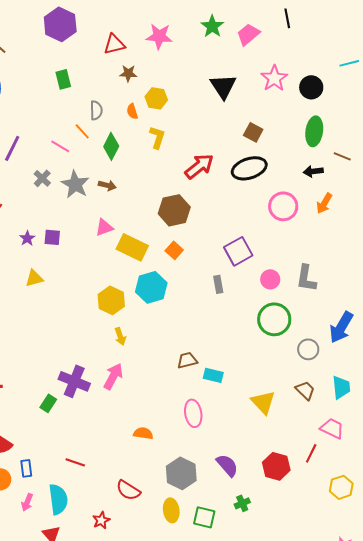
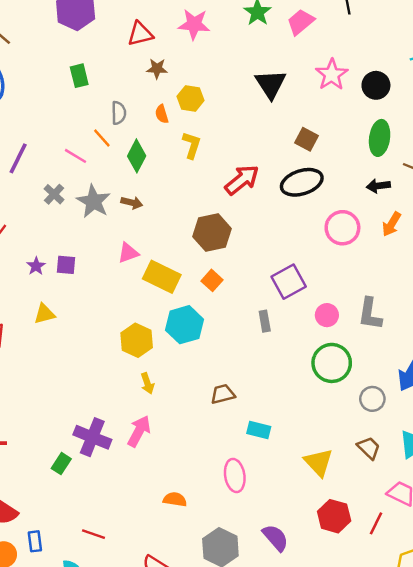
brown trapezoid: (187, 360) -> (223, 394), moved
red hexagon: (276, 466) -> (334, 516), moved

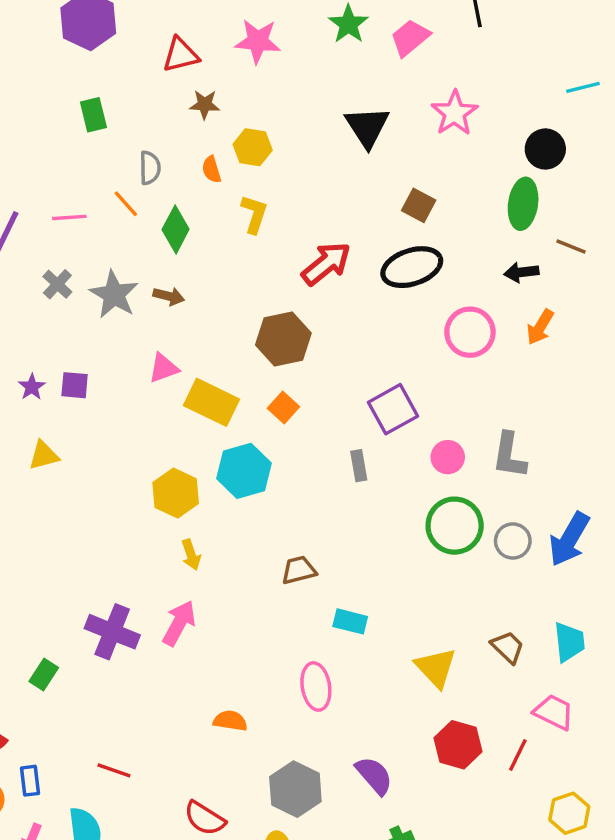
black circle: (376, 85) -> (545, 149), moved
pink line: (76, 156) -> (69, 217), moved, turned -35
gray circle: (372, 399) -> (513, 541), moved
green rectangle: (61, 464) -> (44, 675), moved

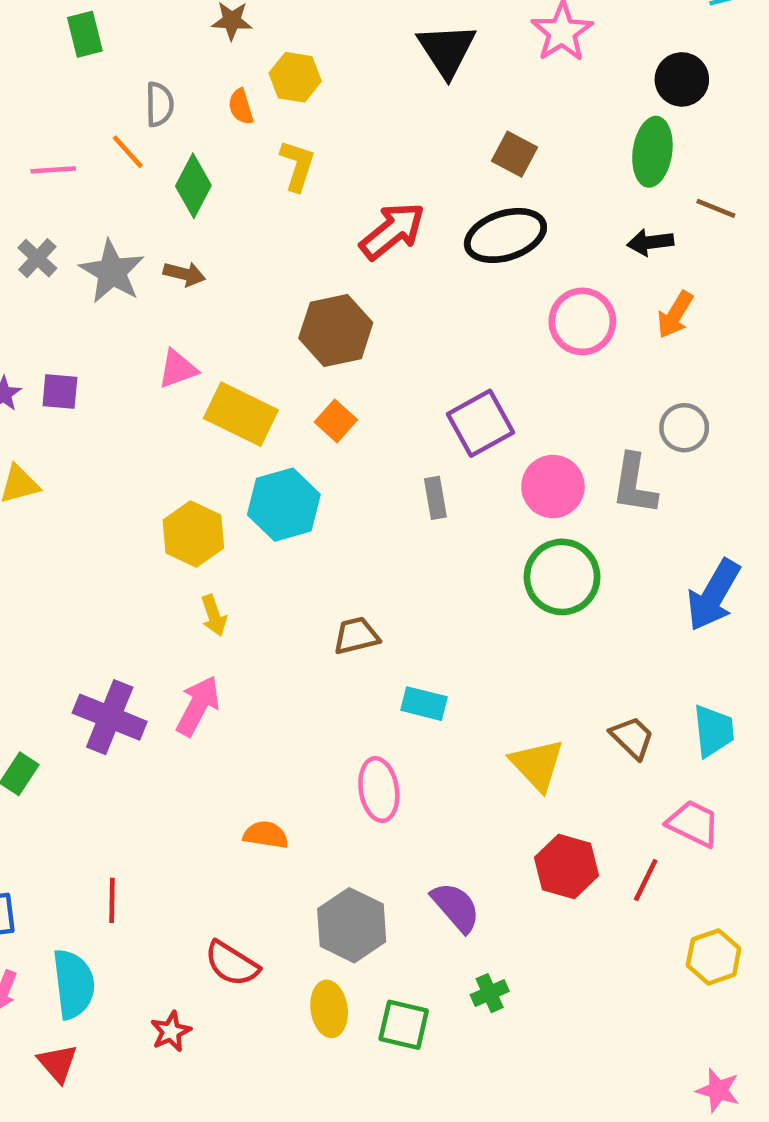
pink circle: (448, 457) -> (553, 487), size x1.4
gray circle: (513, 541) -> (684, 428), moved
red line: (114, 770) -> (112, 900), turned 72

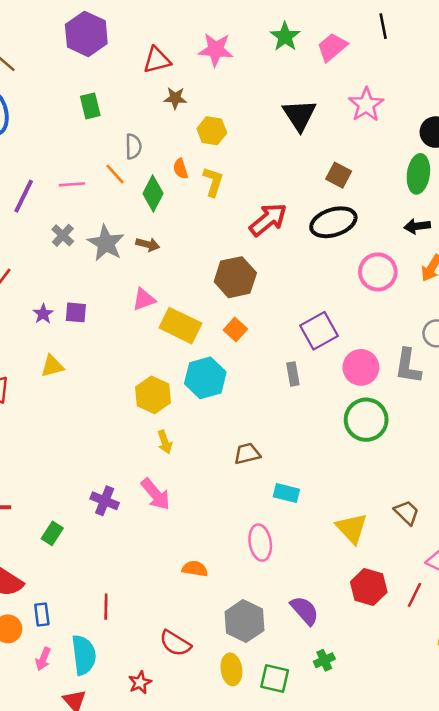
orange semicircle: (241, 107) -> (180, 169), moved
pink arrow: (198, 706) -> (156, 494), turned 112
purple cross: (110, 717) -> (105, 501), size x0.7

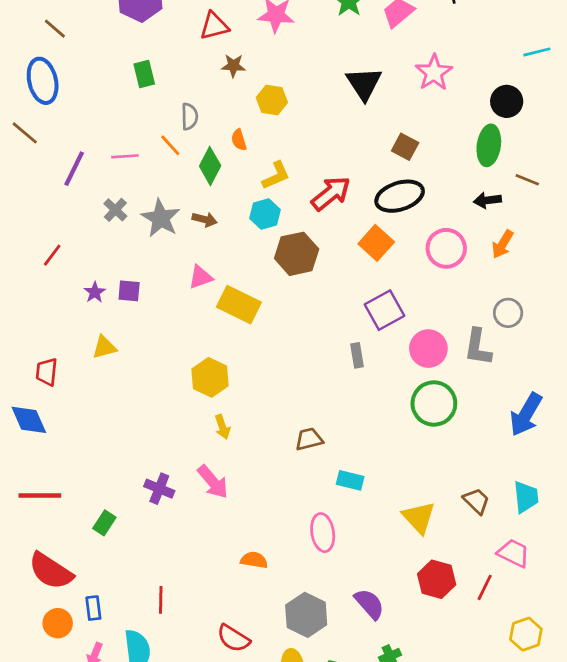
yellow L-shape: (213, 182) -> (276, 176), moved, turned 48
orange square: (235, 329) -> (376, 243), moved, size x1.4
cyan hexagon: (205, 378) -> (265, 214), moved, size x0.7

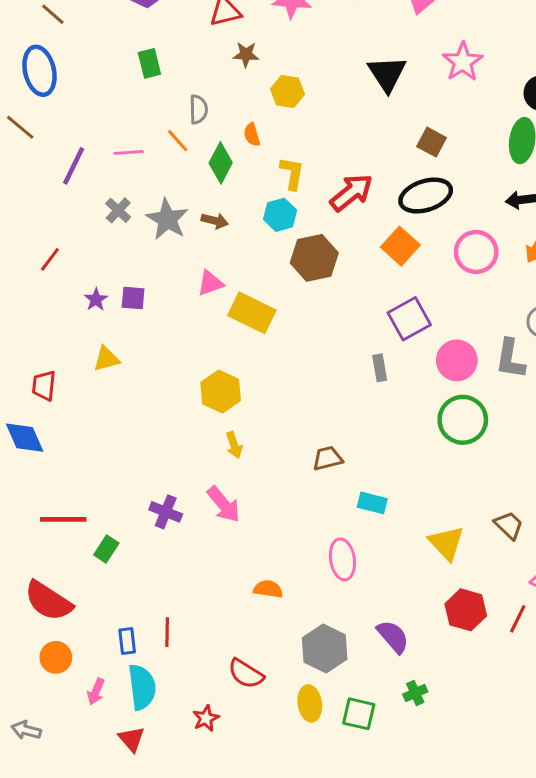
yellow L-shape: (276, 176) -> (292, 173), turned -56
red line: (40, 495) -> (63, 519), moved
blue rectangle: (93, 608) -> (127, 641), moved

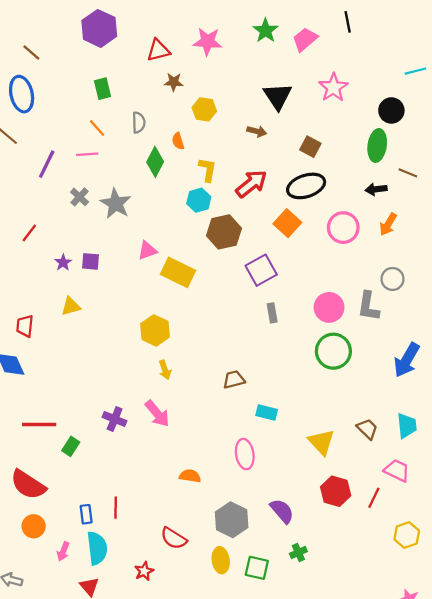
orange line: (178, 141) -> (97, 128), moved
brown arrow: (215, 221) -> (257, 131), moved
purple square: (409, 319) -> (261, 270), moved

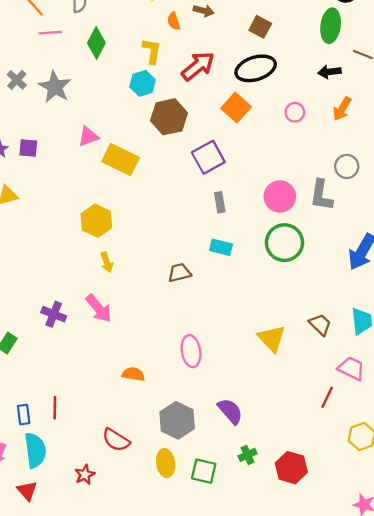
orange semicircle: (178, 141) -> (174, 21), moved
pink line: (87, 154) -> (50, 33), moved
pink circle: (343, 228) -> (295, 112), size x0.6
cyan rectangle: (267, 412) -> (221, 247), moved
red hexagon: (336, 491) -> (291, 468), moved

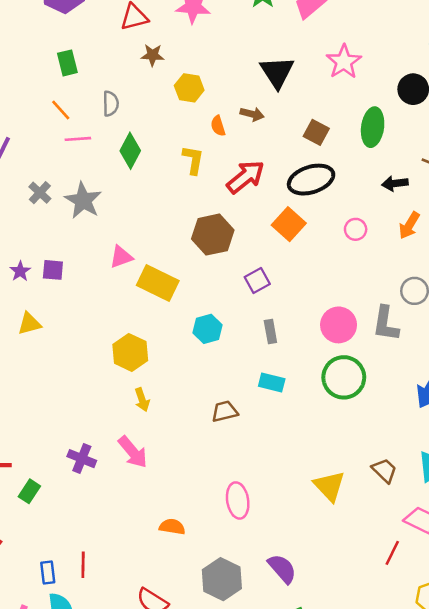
green ellipse: (331, 26) -> (373, 127), moved
cyan hexagon: (143, 83) -> (208, 329), moved
purple square: (208, 157) -> (257, 280), size x0.7

